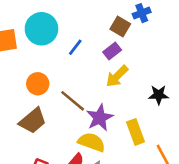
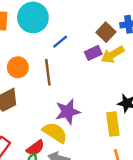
yellow arrow: (117, 76) -> (113, 55), moved
brown line: (73, 101) -> (48, 72), moved, turned 30
yellow rectangle: (135, 132) -> (113, 124), moved

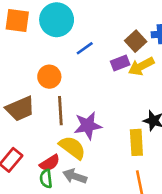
orange circle: (18, 67) -> (49, 77), moved
brown line: (48, 72) -> (60, 111), moved

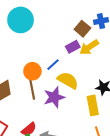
blue line: (85, 48) -> (53, 65), moved
orange circle: (49, 77) -> (32, 71), moved
yellow semicircle: (72, 148) -> (68, 80), moved

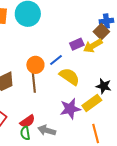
brown square: (82, 29) -> (101, 32), moved
purple star: (54, 97) -> (70, 109), moved
yellow rectangle: (93, 105) -> (92, 103), turned 60

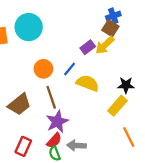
orange circle: (35, 65) -> (43, 69), moved
purple star: (70, 109) -> (57, 122), moved

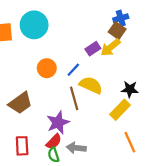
brown line: (51, 97) -> (74, 98), moved
red rectangle: (23, 146) -> (22, 146), turned -30

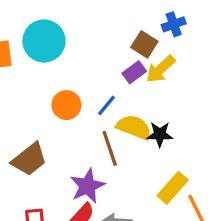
brown square: (117, 31) -> (144, 44), moved
black star: (130, 89) -> (160, 134), moved
yellow rectangle: (120, 110) -> (173, 188), moved

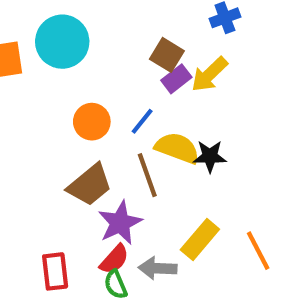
brown square: (144, 44) -> (167, 55), moved
brown trapezoid: (29, 159) -> (90, 185), moved
yellow rectangle: (173, 188) -> (200, 239), moved

